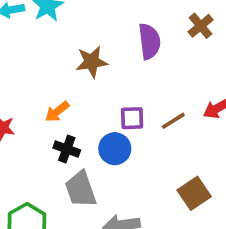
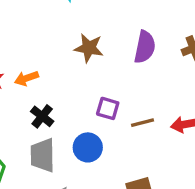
orange arrow: (57, 112) -> (26, 78), moved
blue circle: (115, 149) -> (88, 147), moved

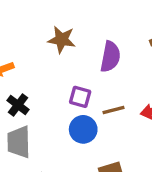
purple semicircle: (145, 47) -> (110, 57), moved
blue circle: (88, 147) -> (83, 129), moved

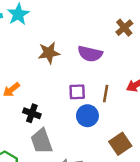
purple semicircle: (110, 57) -> (90, 54), turned 110
brown line: (113, 110) -> (106, 94), turned -48

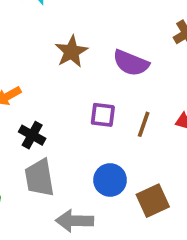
brown star: (49, 53) -> (71, 52), turned -30
blue circle: (87, 116) -> (110, 180), moved

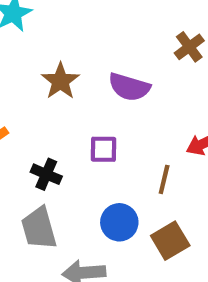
brown line: (144, 124) -> (164, 179), moved
black cross: (32, 135) -> (46, 174), moved

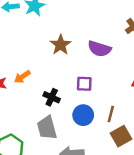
brown line: (164, 179) -> (111, 114), moved
blue circle: (119, 222) -> (83, 115), moved

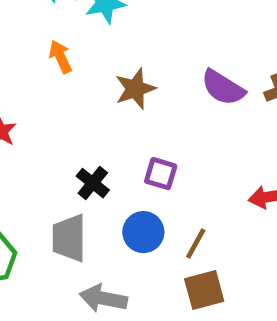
purple semicircle: (99, 49) -> (223, 88), moved
orange arrow: (22, 77) -> (60, 57), moved, turned 84

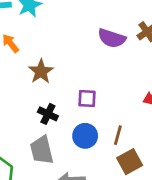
brown star: (135, 89) -> (41, 71), moved

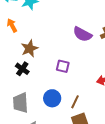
purple square: (87, 99) -> (63, 66), moved
black cross: (48, 114) -> (22, 69), moved

